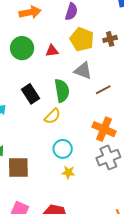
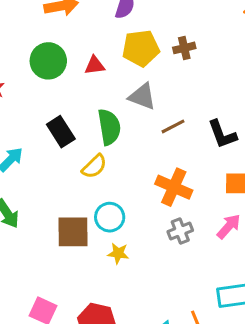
yellow pentagon: (82, 39) -> (141, 48), turned -30
gray cross: (108, 158) -> (180, 231), size x0.7
brown square: (18, 168) -> (73, 232), moved

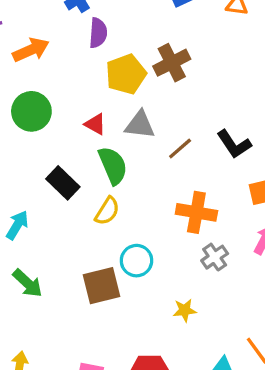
brown cross: (184, 48) -> (172, 63), size x1.5
red triangle: (95, 65) -> (95, 124), moved, turned 50
yellow star: (118, 253) -> (185, 310), moved

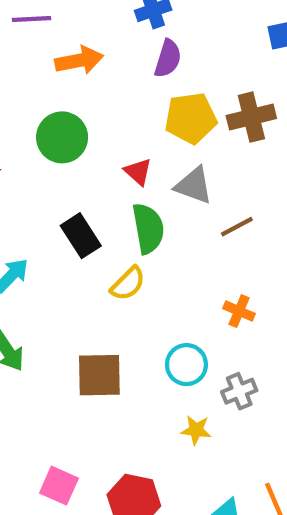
orange cross: (196, 212) -> (239, 311), size x0.6
gray cross: (215, 257) -> (239, 391), moved
cyan circle: (136, 261) -> (186, 365), moved

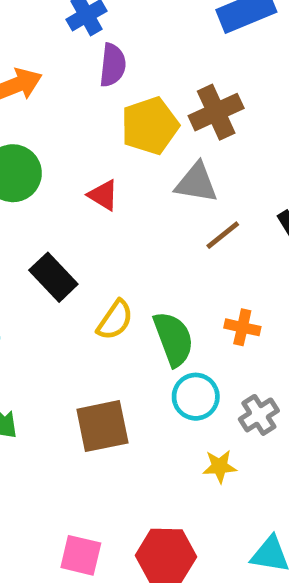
gray triangle: (194, 185) -> (196, 183), moved
green semicircle: (148, 228) -> (173, 339), moved

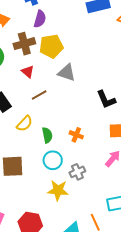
brown cross: (216, 112) -> (24, 44), moved
brown line: (223, 235) -> (39, 95), moved
green semicircle: (173, 339) -> (47, 135), size x0.7
yellow star: (220, 466) -> (58, 190), size x1.5

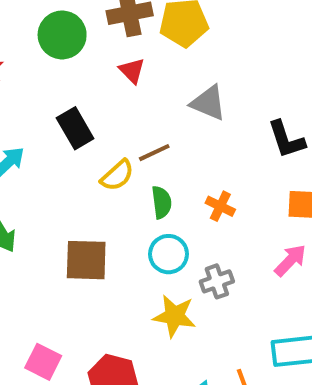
gray triangle: (67, 73) -> (208, 103), moved
brown line: (39, 95) -> (154, 153), moved

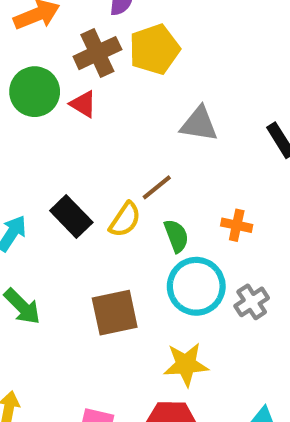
red triangle: (132, 71) -> (83, 104), moved
black rectangle: (75, 128) -> (71, 216), moved
cyan circle: (168, 254) -> (196, 286), size x1.4
yellow star: (174, 316) -> (186, 364), moved

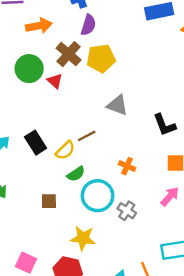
brown cross: (97, 53) -> (69, 54), turned -35
green semicircle: (176, 236) -> (76, 174), moved, turned 66
gray cross: (252, 302) -> (127, 211), turned -36
brown square: (115, 313) -> (49, 201), size x0.6

